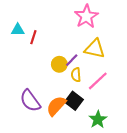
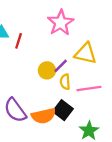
pink star: (86, 16) -> (61, 23), moved
pink line: (98, 81) -> (89, 89), turned 35
orange semicircle: (56, 106) -> (44, 116), turned -145

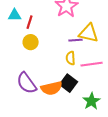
purple line: (61, 66) -> (76, 40), moved, turned 40
yellow circle: (47, 70) -> (31, 42), moved

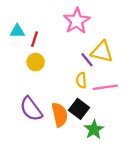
purple line: (76, 40) -> (87, 60), turned 56
orange semicircle: (52, 88) -> (60, 115), turned -90
green star: (92, 101) -> (94, 129), moved

